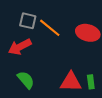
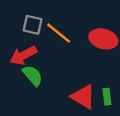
green semicircle: (26, 80) -> (33, 75), moved
red triangle: (71, 82) -> (83, 97), turned 30

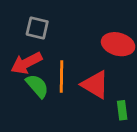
orange line: (59, 33) -> (61, 77), moved, turned 52
red triangle: (83, 97) -> (95, 85), moved

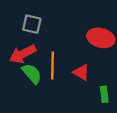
red triangle: (95, 85) -> (81, 72), size x0.7

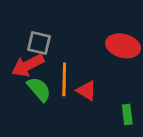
gray square: (32, 24) -> (39, 43), moved
red triangle: (81, 72) -> (87, 91), moved

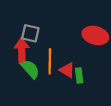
red arrow: (28, 65) -> (22, 51), turned 115
green rectangle: (127, 114) -> (79, 76), moved

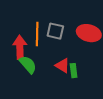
gray square: (30, 33) -> (55, 31), moved
orange line: (50, 61) -> (37, 34), moved

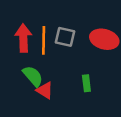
red arrow: (20, 47) -> (23, 38), moved
red triangle: (62, 66) -> (45, 90), moved

